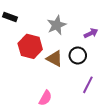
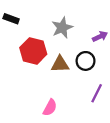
brown triangle: (55, 59) -> (60, 64), turned -30

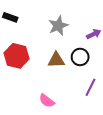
red hexagon: (33, 51) -> (17, 56), moved
pink semicircle: (50, 108) -> (47, 101), turned 98

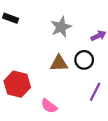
red hexagon: (17, 56) -> (17, 84), moved

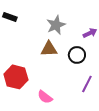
brown triangle: (59, 63) -> (49, 49), moved

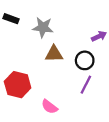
gray star: (56, 25) -> (43, 27), moved, turned 30
purple line: (87, 84) -> (86, 85), moved

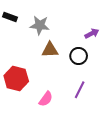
purple line: (86, 85) -> (80, 90), moved
pink semicircle: (49, 107) -> (46, 99), turned -91

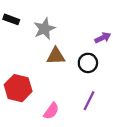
gray star: (40, 25) -> (44, 29), turned -30

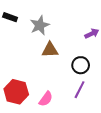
black circle: (88, 63) -> (81, 65), moved
red hexagon: (18, 88) -> (16, 92), moved

